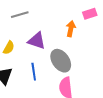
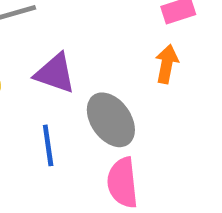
orange arrow: (71, 29) -> (167, 64), moved

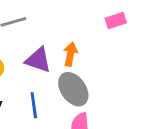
orange arrow: (167, 64) -> (70, 54), moved

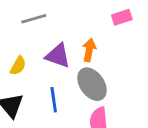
pink rectangle: (116, 20) -> (122, 17), moved

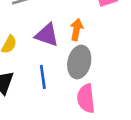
gray ellipse: (92, 84) -> (79, 62), turned 48

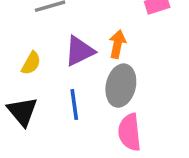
purple triangle: (47, 35) -> (79, 51), turned -45

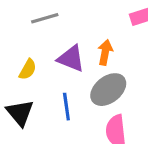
purple triangle: (79, 51) -> (71, 59), turned 48
gray ellipse: (121, 86) -> (108, 90), turned 39

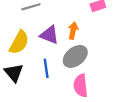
yellow semicircle: (28, 69) -> (19, 42), size x1.6

